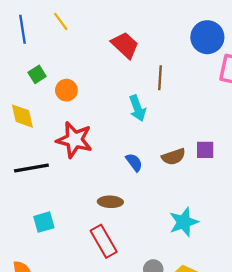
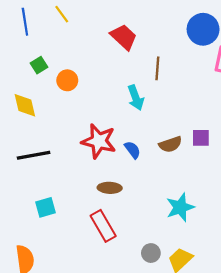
red star: (74, 140) -> (99, 141), moved

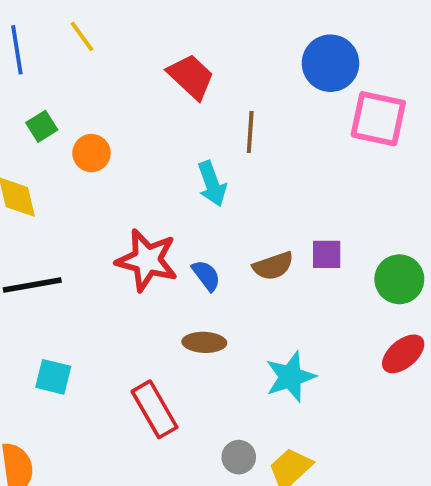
brown ellipse: (110, 188) -> (204, 342), moved
cyan square: (46, 207) -> (53, 377), turned 30

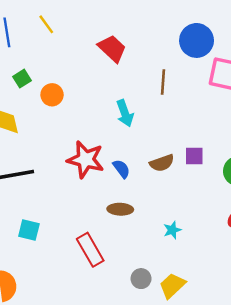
brown line: (250, 132) -> (163, 82), moved
cyan star: (290, 377) -> (172, 230), size x0.6

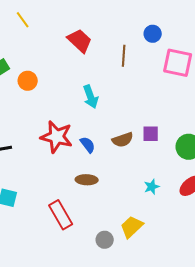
blue circle: (197, 40) -> (153, 34), size x0.6
brown line: (163, 82) -> (124, 56), moved
cyan star: (172, 230) -> (152, 187), moved
yellow trapezoid: (172, 286) -> (132, 227), moved

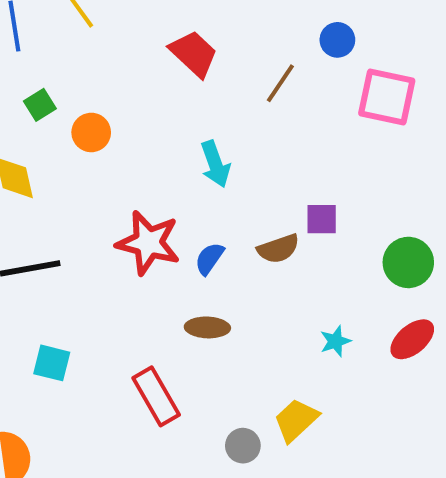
brown line: (124, 56) -> (280, 83), turned 30
purple square: (151, 134) -> (322, 219), moved
blue semicircle: (88, 145) -> (209, 259), turned -108

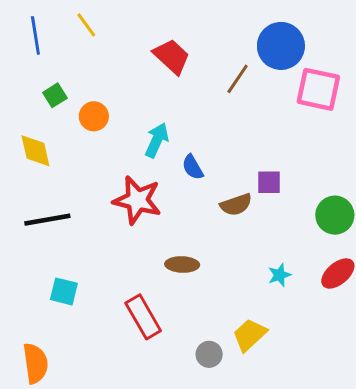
blue circle: (337, 40) -> (281, 46), size x1.8
cyan arrow: (215, 164) -> (157, 140), moved, turned -136
blue semicircle: (209, 259) -> (193, 167), moved, turned -65

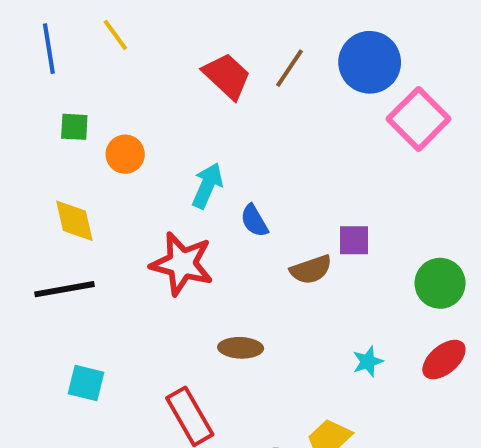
brown line: (238, 79) -> (289, 68), moved
pink square: (318, 89) -> (419, 119), turned 33
green square: (55, 95) -> (74, 127), turned 35
yellow diamond: (35, 151) -> (74, 221), moved

